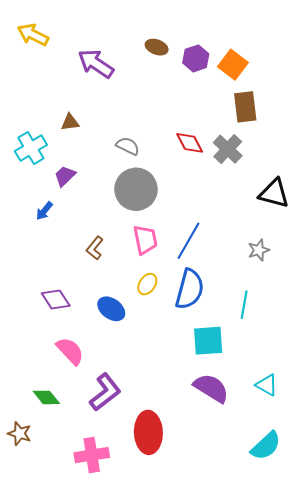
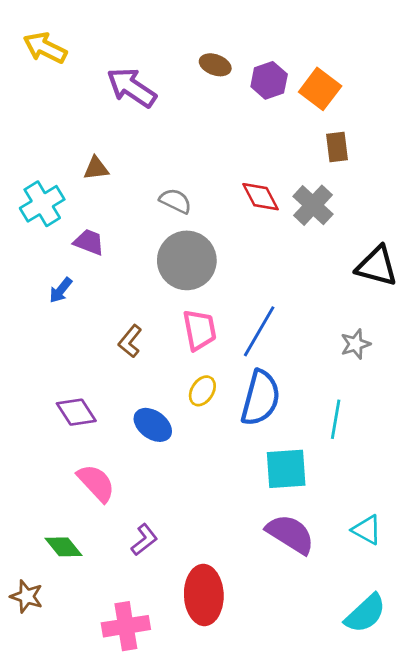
brown rectangle: (245, 107) -> (337, 147), size x0.7
purple trapezoid: (65, 176) -> (89, 242), turned 65
purple L-shape: (105, 392) -> (144, 540), size x0.6

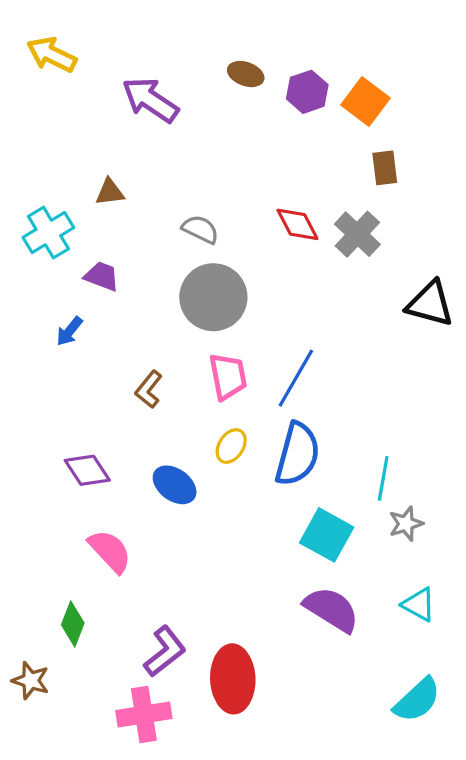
gray star: (355, 344) -> (406, 524), moved
cyan square: (286, 469) -> (327, 535), turned 33
purple L-shape: (144, 540) -> (165, 651), moved, size x1.4
green diamond: (63, 547) -> (73, 624), turned 60

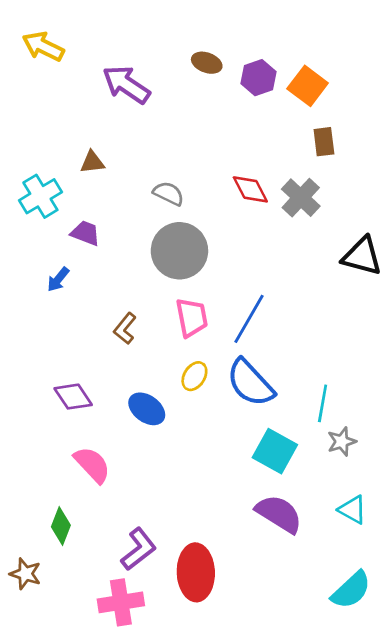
blue semicircle: (297, 454) -> (250, 383), turned 122

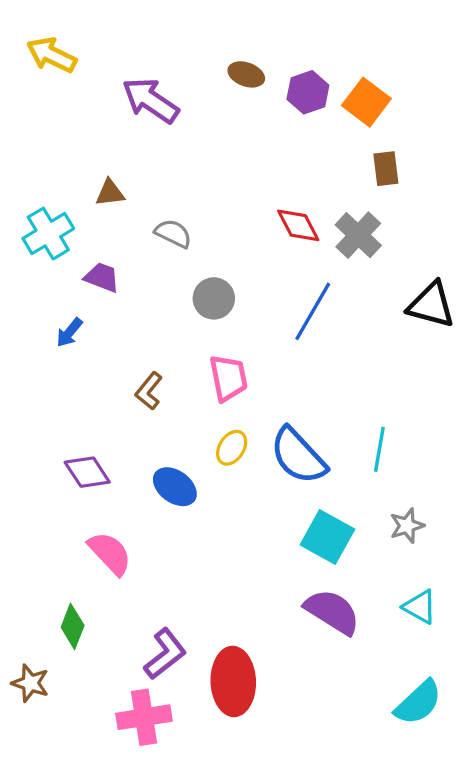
gray semicircle: (169, 194) -> (173, 234), moved
gray circle: (179, 251) -> (214, 298), size x0.6
blue line: (249, 319) -> (313, 311), moved
cyan line: (323, 403) -> (379, 449), moved

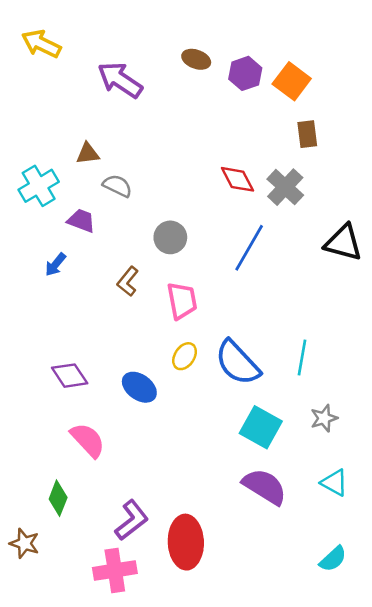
gray semicircle: (173, 234) -> (117, 186), moved
brown L-shape: (149, 391) -> (128, 281), moved
cyan semicircle: (418, 703) -> (333, 559), size x0.7

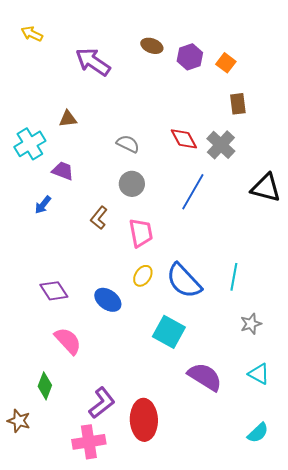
yellow arrow: (41, 44) -> (32, 34), size x0.7
orange square: (292, 81) -> (226, 63), size x0.7
gray semicircle: (117, 186) -> (128, 144), moved
cyan square: (261, 427) -> (169, 332), moved

